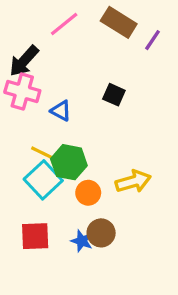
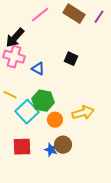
purple line: (152, 40) -> (99, 17), moved
yellow line: (42, 153) -> (10, 95), moved

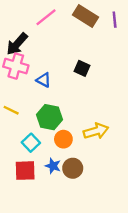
purple line: (99, 17) -> (115, 20), turned -40
cyan square: (27, 112) -> (31, 143), moved, size x0.7
blue star: (51, 150) -> (53, 166), moved

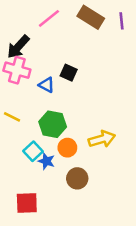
black square: (82, 68) -> (69, 73), moved
blue star: (53, 166) -> (46, 161), moved
red square: (25, 171) -> (27, 203), moved

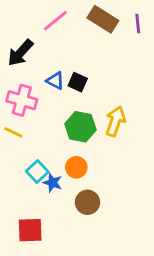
pink cross: (17, 70) -> (22, 100), moved
blue triangle: (46, 85) -> (55, 81), moved
green hexagon: (53, 124) -> (80, 127), moved
yellow arrow: (102, 139) -> (115, 121), moved, turned -55

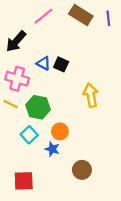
yellow arrow: (115, 121) -> (91, 95), turned -30
green hexagon: (80, 127) -> (38, 107), moved
blue star: (53, 183) -> (52, 149), moved
brown circle: (87, 202) -> (82, 170), moved

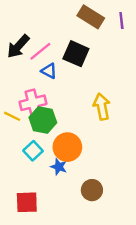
pink line: (43, 16) -> (40, 51), moved
black square: (61, 64) -> (76, 54), moved, size x1.5
pink cross: (17, 79) -> (33, 103), moved, turned -30
orange circle: (60, 131) -> (67, 147), size x1.5

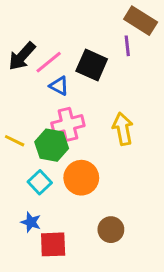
brown rectangle: (91, 17) -> (141, 21), moved
purple line: (121, 21) -> (127, 46), moved
pink cross: (33, 103) -> (68, 124), moved
blue star: (59, 167) -> (31, 222), moved
red square: (27, 202) -> (53, 244), moved

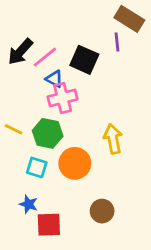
pink cross: (68, 124) -> (63, 98), moved
yellow arrow: (123, 129) -> (113, 139), moved
cyan square: (40, 182) -> (37, 167), turned -30

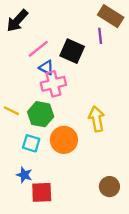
black arrow: (20, 52) -> (17, 21), moved
brown circle: (102, 211) -> (109, 187), moved

